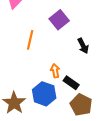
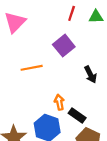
orange line: (30, 40) -> (32, 68), turned 66

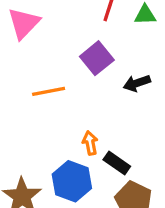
black arrow: (90, 74) -> (137, 83), moved, turned 98

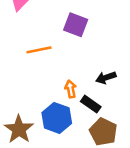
purple square: (97, 58) -> (76, 25), turned -30
black arrow: (137, 83) -> (106, 78), moved

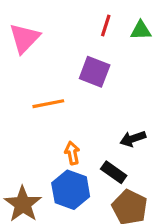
orange arrow: (71, 89) -> (72, 153), moved

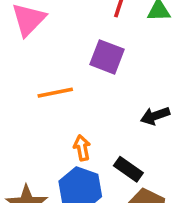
black arrow: (133, 139) -> (155, 116), moved

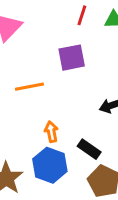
purple square: (107, 57) -> (72, 58), turned -32

